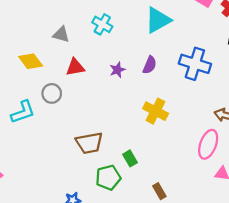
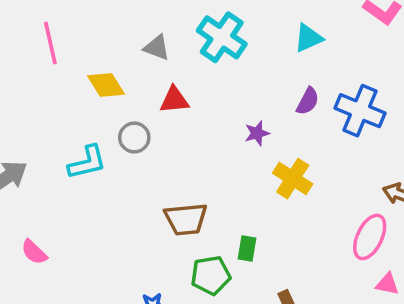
cyan triangle: (158, 20) -> (308, 38), size x0.7
cyan cross: (102, 24) -> (222, 37), size x1.5
purple semicircle: (150, 65) -> (308, 101), moved
purple star: (117, 70) -> (257, 133), moved
green rectangle: (130, 158) -> (247, 249), turned 35

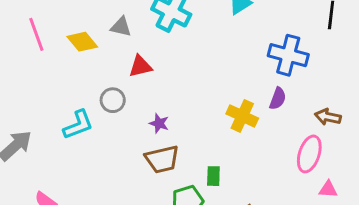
yellow diamond: (106, 85) -> (82, 42), moved
purple semicircle: (308, 101) -> (278, 98), moved
purple star: (257, 133) -> (159, 123), moved, turned -30

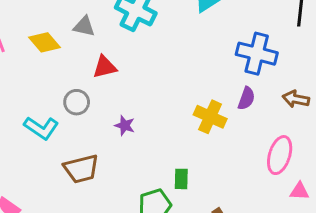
brown arrow: (328, 117) -> (296, 99), moved
cyan L-shape: (78, 125) -> (41, 128), turned 56
brown trapezoid: (162, 159) -> (81, 169), moved

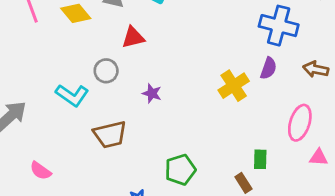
yellow cross: (210, 117) -> (234, 86), turned 32
green rectangle: (181, 179) -> (260, 159), moved

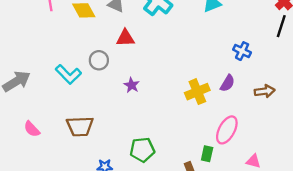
blue cross: (279, 26) -> (242, 51), size x0.6
brown arrow: (316, 69) -> (265, 91), turned 150
pink ellipse: (300, 123) -> (227, 130), moved
brown trapezoid: (110, 135) -> (80, 126), moved

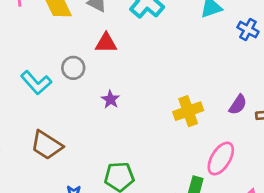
blue cross: (242, 51) -> (248, 30), moved
purple semicircle: (227, 83) -> (238, 105), moved
brown trapezoid: (80, 126) -> (47, 145), turned 32

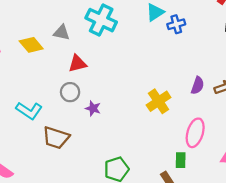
blue cross: (248, 30) -> (176, 24), moved, turned -30
gray circle: (73, 68) -> (70, 92), moved
brown trapezoid: (47, 145) -> (56, 138), moved

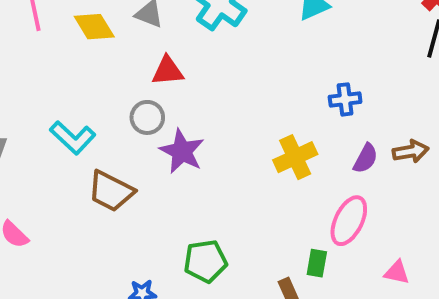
blue cross: (176, 24) -> (345, 99), moved
purple semicircle: (198, 85) -> (366, 158), moved
purple star: (93, 108) -> (182, 151), size x1.6

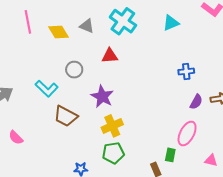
red triangle: (168, 71) -> (110, 56), moved
gray circle: (147, 117) -> (74, 70), moved
yellow cross: (295, 157) -> (112, 126), moved

